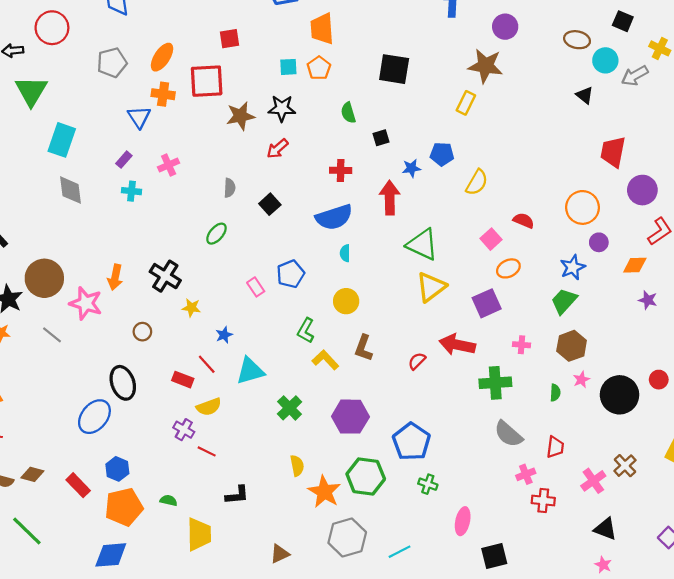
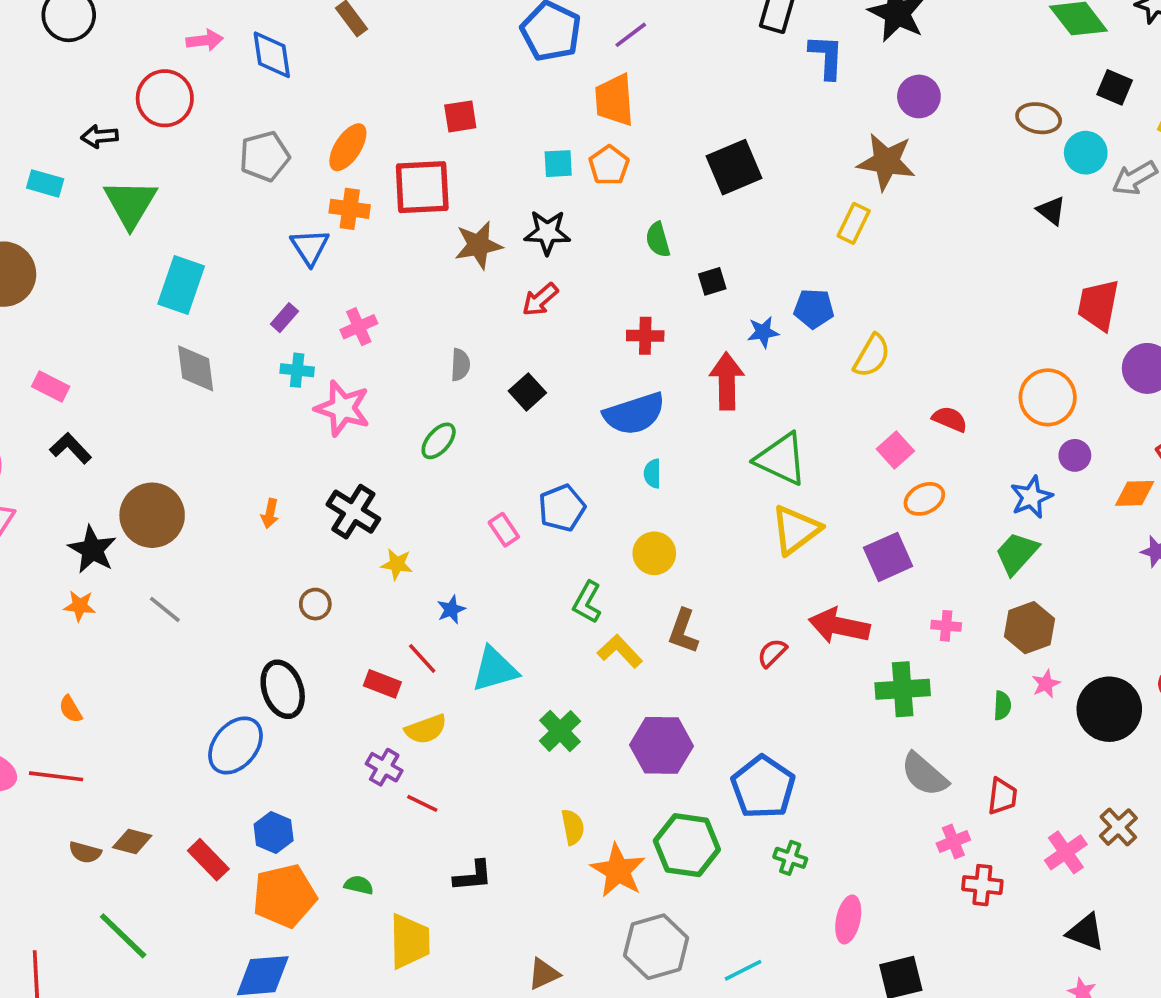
black square: (394, 69) -> (734, 167), turned -32
orange arrow: (115, 277) -> (270, 513), size x0.7
pink star: (86, 303) -> (342, 408), moved

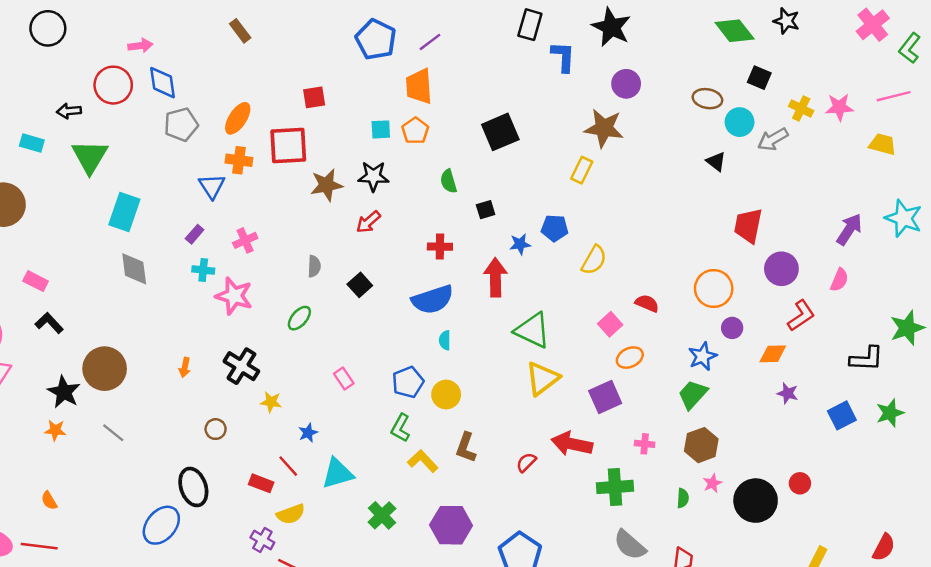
blue diamond: (272, 55) -> (163, 83), moved
blue pentagon: (562, 508) -> (408, 382), moved

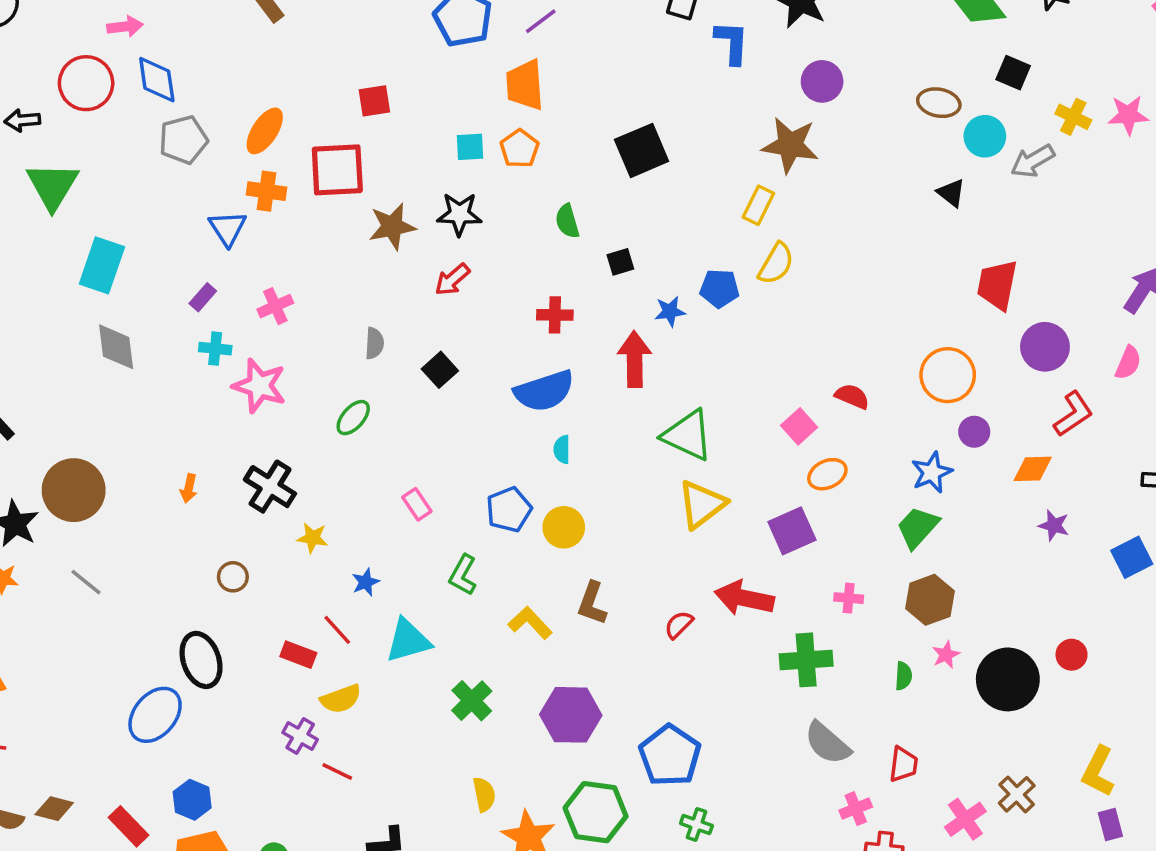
yellow semicircle: (594, 260) -> (776, 264), moved
green L-shape: (400, 428) -> (463, 575), moved

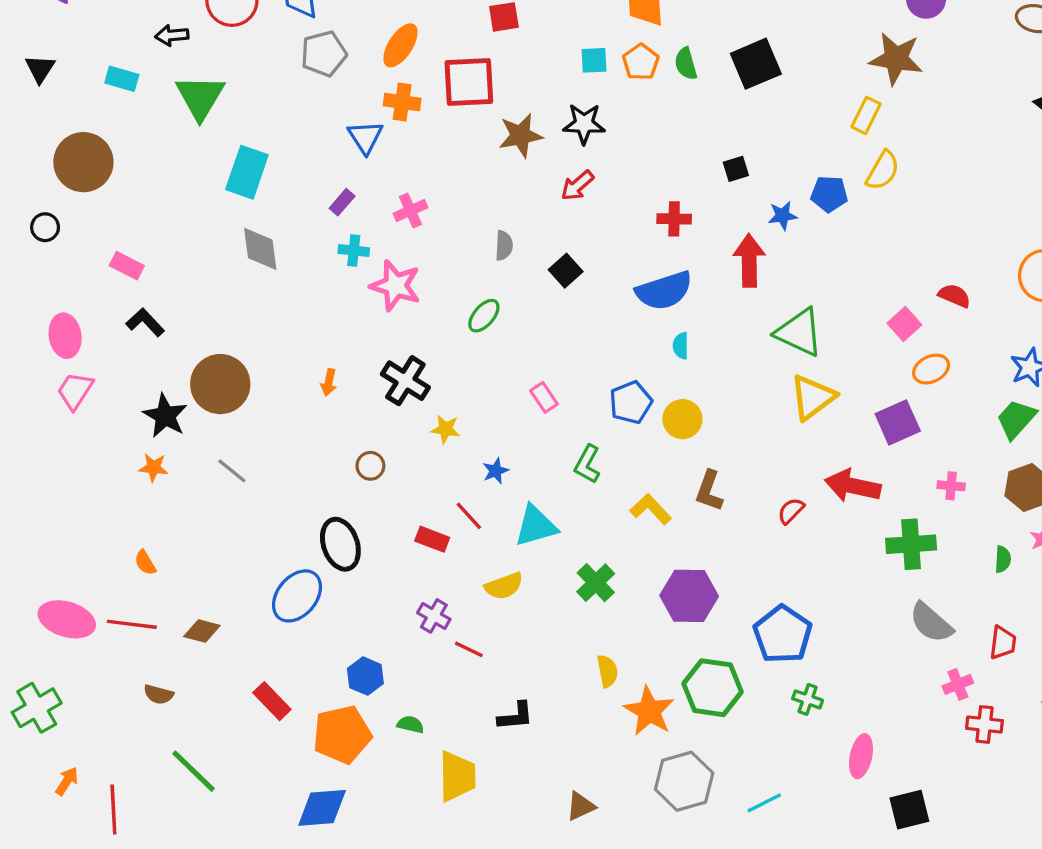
green semicircle: (567, 221) -> (686, 64), moved
yellow semicircle: (341, 699) -> (504, 586), moved
blue hexagon: (192, 800) -> (365, 676), moved
brown diamond: (54, 809) -> (202, 631), moved

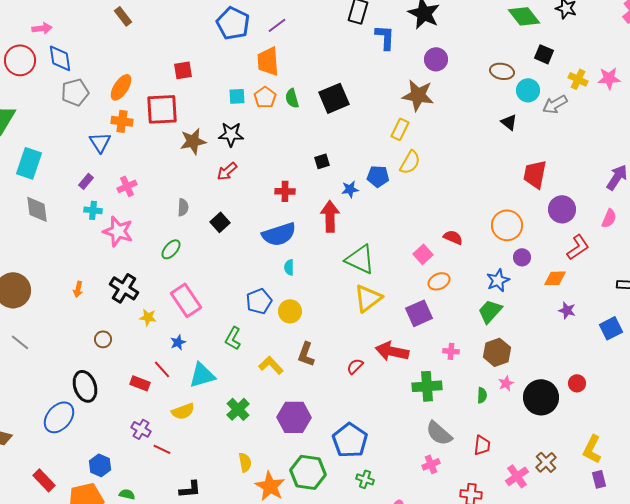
pink rectangle: (544, 397) -> (186, 300), moved, size x1.8
pink cross: (958, 684) -> (431, 464), moved

